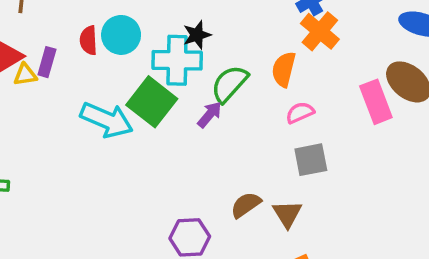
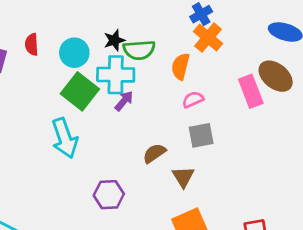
cyan circle: (121, 35) -> (74, 53), moved
cyan cross: (177, 60) -> (116, 75), moved
green semicircle: (229, 84) -> (139, 50), moved, turned -136
cyan arrow: (107, 120) -> (65, 138), moved, turned 48
brown semicircle: (246, 205) -> (154, 153), moved

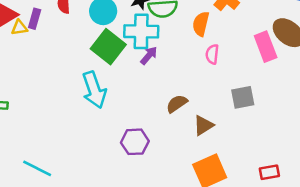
pink semicircle: (193, 100) -> (212, 54), turned -60
gray square: (201, 135) -> (243, 97), moved
brown triangle: (183, 177) -> (203, 125), turned 30

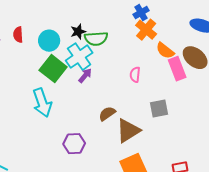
orange semicircle: (201, 24) -> (165, 51), moved, turned -66
cyan cross: (141, 31) -> (79, 57), turned -36
brown triangle: (203, 125) -> (128, 131), size x1.5

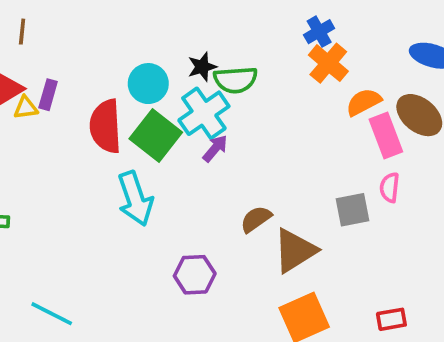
red semicircle: (18, 35) -> (106, 126), moved, size x1.8
orange semicircle: (165, 51) -> (364, 102), turned 114
pink semicircle: (135, 75) -> (390, 187), moved

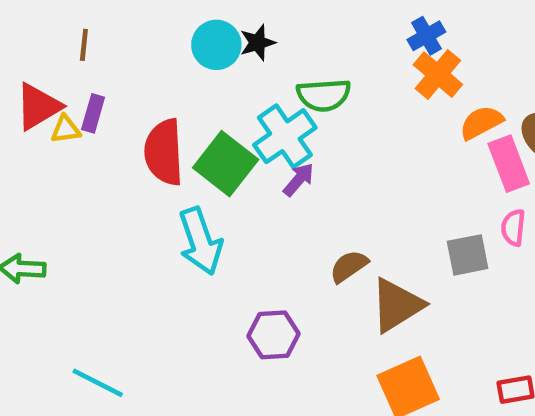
brown line: (22, 32) -> (84, 45), moved
black star: (202, 67) -> (257, 43), moved
cyan circle: (148, 84) -> (216, 45), moved

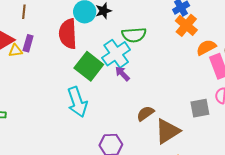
red semicircle: (164, 152) -> (68, 34), moved
purple arrow: (299, 180) -> (122, 74), turned -84

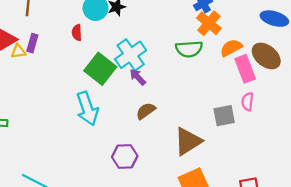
red semicircle: (68, 34) -> (77, 33), size x0.5
green semicircle: (134, 35) -> (189, 49), moved
brown semicircle: (145, 113) -> (146, 111), moved

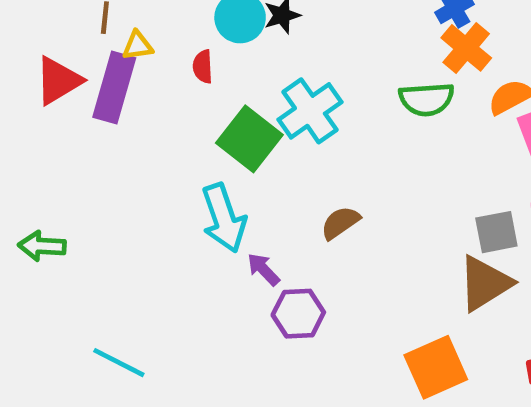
purple rectangle: (32, 43) -> (114, 88), size x1.8
yellow triangle: (18, 51) -> (138, 46), moved
purple arrow: (138, 77) -> (263, 269), moved
brown triangle: (188, 141) -> (485, 283), moved

